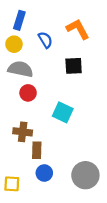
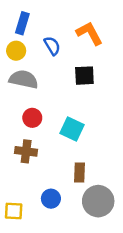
red circle: (28, 93) -> (32, 118), moved
brown rectangle: (37, 150) -> (80, 173), moved

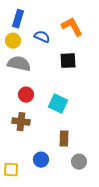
blue semicircle: (52, 46) -> (42, 37), turned -35
gray circle: (98, 201) -> (79, 162), size x0.6

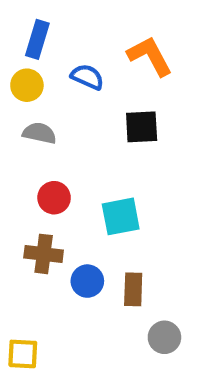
gray semicircle: (19, 64) -> (39, 133), size x0.7
cyan square: (58, 104) -> (121, 216), turned -36
blue circle: (41, 160) -> (87, 281), moved

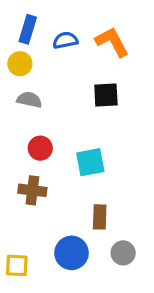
blue semicircle: (87, 77) -> (65, 40), moved, turned -35
blue circle: (87, 281) -> (72, 253), moved, size x1.4

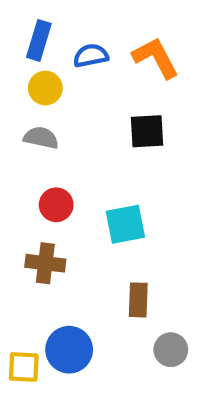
yellow circle: (20, 64) -> (45, 88), moved
blue circle: (72, 253) -> (69, 350), moved

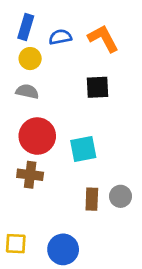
red circle: (56, 205) -> (37, 136), size x1.6
blue circle: (69, 350) -> (63, 249), moved
gray circle: (171, 350) -> (120, 196), moved

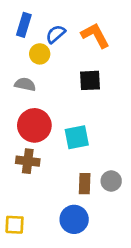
blue semicircle: (60, 37) -> (56, 34), turned -30
yellow circle: (30, 59) -> (40, 54), moved
blue circle: (63, 249) -> (74, 219), moved

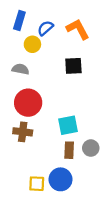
cyan square: (77, 137) -> (68, 125), moved
yellow square: (15, 225) -> (37, 184), moved

